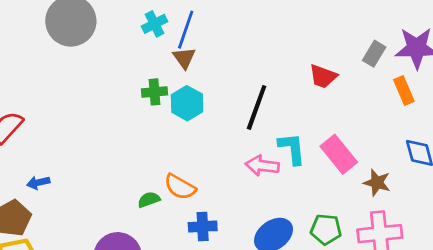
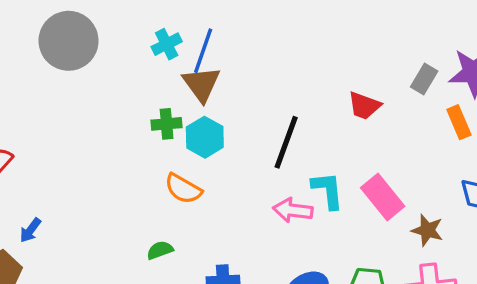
brown triangle: (184, 58) -> (201, 84), size x1.4
blue arrow: (38, 183) -> (30, 230), turned -40
orange semicircle: (180, 187) -> (183, 189), moved

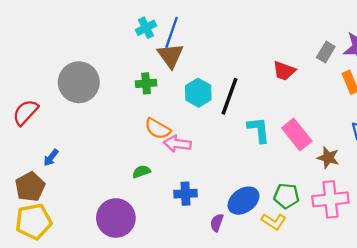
gray circle: (69, 41) -> (79, 82), moved
cyan hexagon: (205, 137) -> (198, 93), moved
pink arrow: (293, 210) -> (177, 144), moved

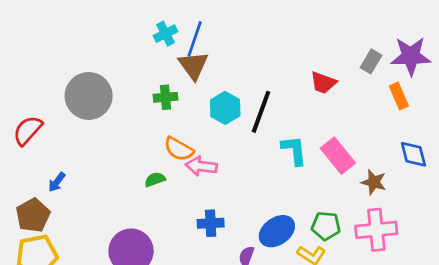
green semicircle: (141, 172) -> (155, 179), moved

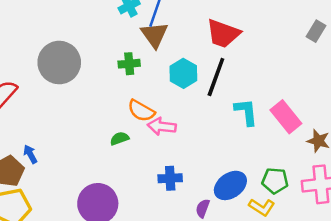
red trapezoid: (323, 83) -> (223, 34), moved, size x1.4
blue arrow: (57, 182) -> (30, 154), moved, turned 114

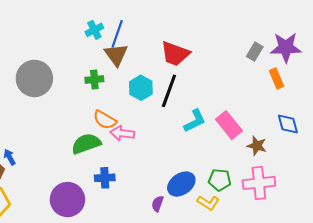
cyan L-shape: (246, 112) -> (195, 121), turned 70
green semicircle: (119, 138) -> (86, 144), size x1.8
blue cross: (170, 178) -> (105, 178), moved

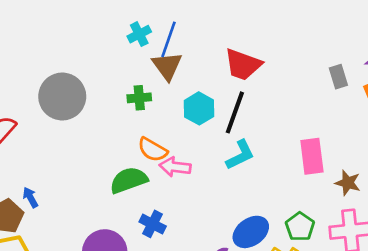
gray rectangle: (255, 52) -> (338, 77), moved, turned -48
cyan L-shape: (195, 121) -> (240, 155), moved
pink rectangle: (229, 125) -> (312, 156), turned 32
blue cross: (105, 178) -> (153, 224), turned 30
green pentagon: (220, 180) -> (300, 227), turned 30

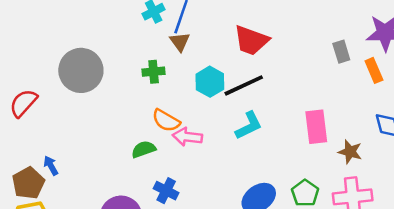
brown triangle: (167, 66) -> (180, 42), size x0.7
black line: (235, 112) -> (244, 85), turned 45
green semicircle: (129, 180) -> (144, 149), size x0.7

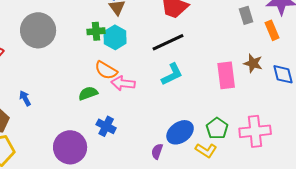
cyan hexagon: (210, 82) -> (115, 37), moved
brown star: (350, 152) -> (253, 63), moved
blue arrow: (51, 166) -> (25, 98), moved

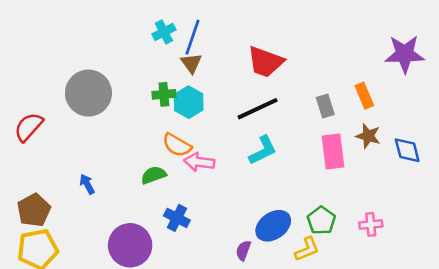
gray rectangle: (246, 15) -> (325, 106), moved
orange rectangle: (272, 30) -> (364, 96), moved
blue arrow: (25, 98) -> (87, 184), moved
pink cross: (255, 131) -> (371, 224), size x0.6
yellow L-shape: (206, 150) -> (307, 249), turned -55

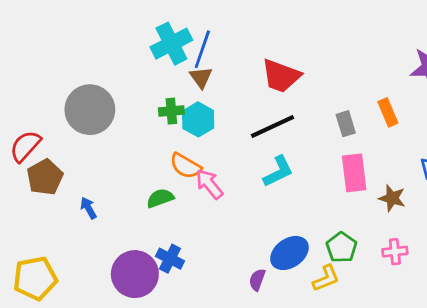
cyan cross: (164, 32) -> (171, 44), size x1.6
brown star: (368, 136) -> (392, 198), moved
pink arrow: (199, 162) -> (209, 184), turned 44
brown pentagon: (34, 210) -> (45, 177), moved
blue cross: (177, 218) -> (170, 259), moved

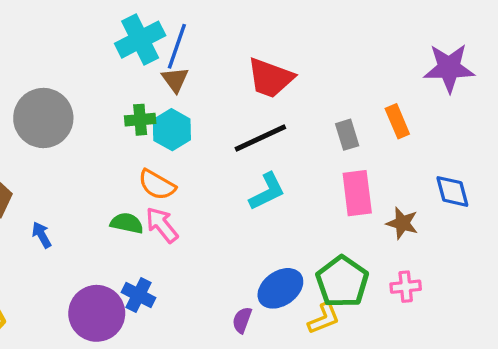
pink arrow: (209, 184) -> (162, 225), moved
green semicircle: (160, 198) -> (127, 223), turned 32
green pentagon: (341, 247) -> (342, 282), size x1.4

